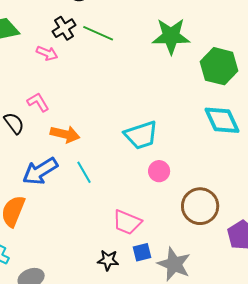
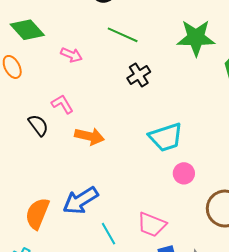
black cross: (64, 28) -> (139, 75), moved
blue arrow: (40, 171) -> (80, 200), moved
cyan line: (84, 172) -> (109, 234), moved

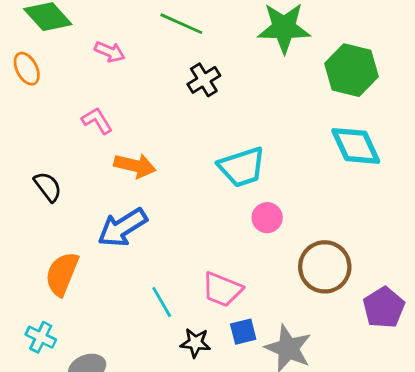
black semicircle: (38, 125) -> (48, 187), moved
blue arrow: (80, 200) -> (122, 228), moved

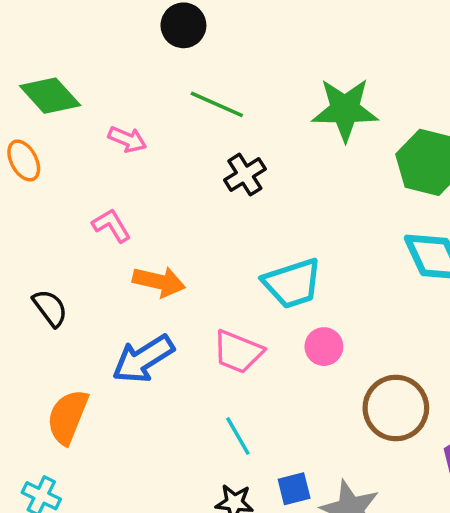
pink trapezoid: (222, 289) -> (238, 352), moved
cyan line: (162, 302) -> (238, 436), moved

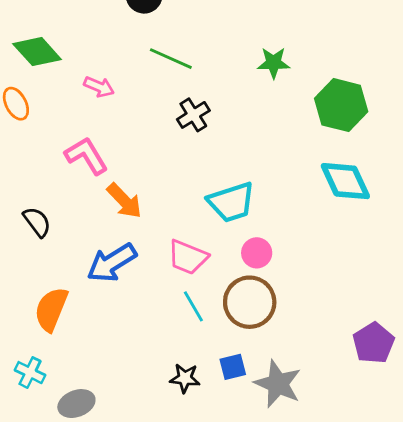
green star: (345, 110) -> (274, 63), size x0.6
pink L-shape: (112, 225) -> (86, 156), size x1.4
orange arrow: (159, 282) -> (124, 201), turned 33
brown circle: (396, 408) -> (250, 302), moved
cyan line: (238, 436) -> (193, 306), moved

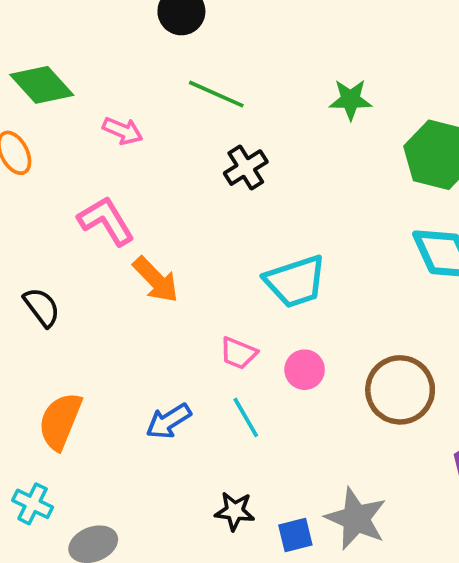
pink circle: (257, 253) -> (305, 370), moved
pink trapezoid: (188, 257) -> (238, 353), size x0.7
blue arrow: (112, 263) -> (169, 421), moved, size x0.7
brown circle: (250, 302) -> (400, 390), moved
blue square: (233, 367) -> (295, 535), moved

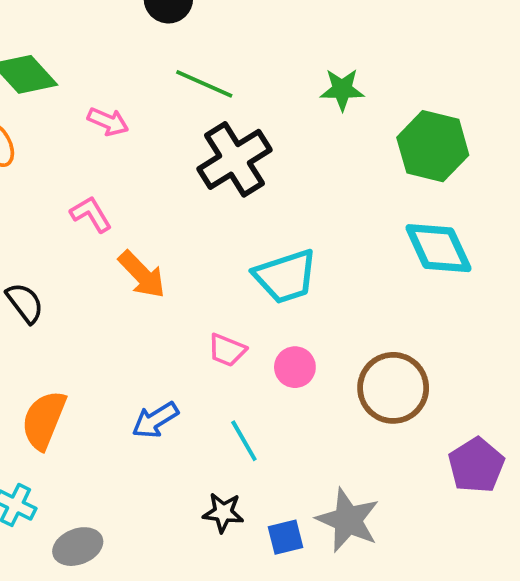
black cross: (246, 168) -> (235, 159), size x1.6
pink L-shape: (106, 221) -> (91, 214), size x0.7
cyan line: (246, 417) -> (244, 441), moved

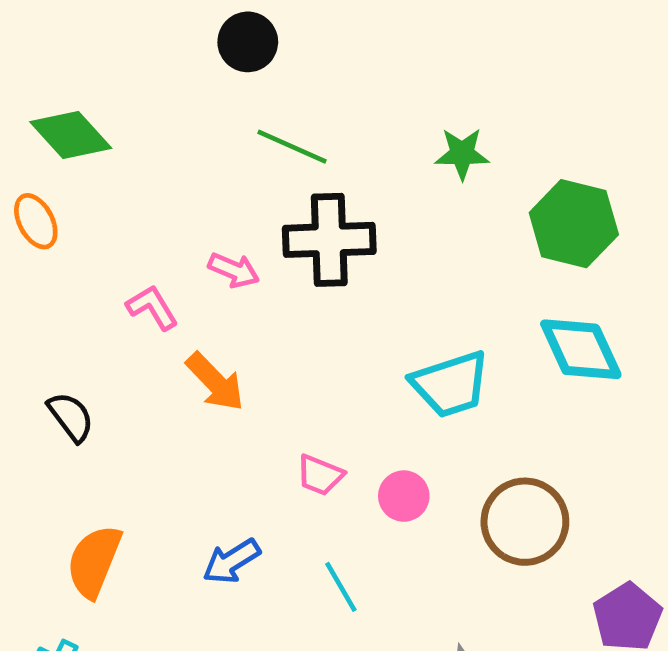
pink arrow: (108, 122) -> (234, 270), moved
black cross: (235, 159) -> (329, 240), turned 30
cyan trapezoid: (285, 276) -> (450, 384), moved

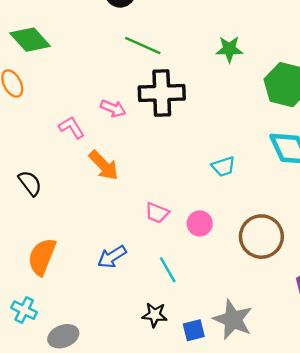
cyan trapezoid: (450, 384) -> (223, 167), size x0.6

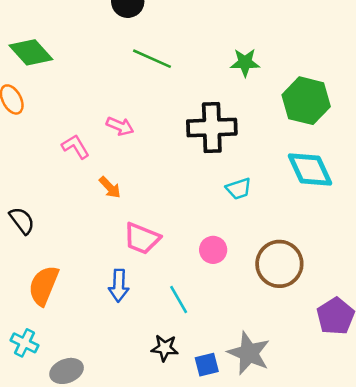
black cross: (162, 93) -> (212, 128), moved
orange arrow: (104, 165) -> (110, 187), size x0.7
black semicircle: (30, 183) -> (22, 221), moved
pink trapezoid: (157, 213) -> (142, 238), moved, size x1.4
blue arrow: (112, 257) -> (119, 286), turned -56

